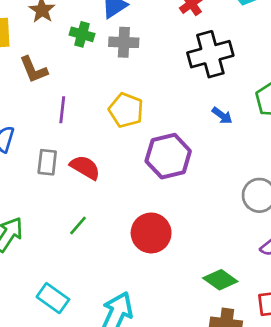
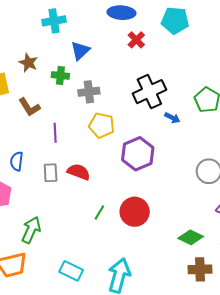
gray cross: (124, 42) -> (89, 92), moved
black cross: (210, 54) -> (149, 92), moved
green line: (78, 226) -> (99, 212), moved

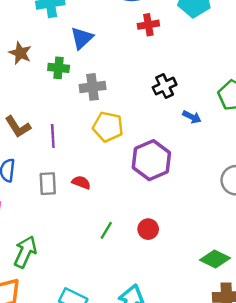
red cross: (136, 40) -> (148, 25), turned 36
black cross: (149, 92) -> (165, 86), size x0.6
brown L-shape: (29, 107) -> (18, 127), moved
red semicircle: (79, 172) -> (81, 182), size x0.7
red circle: (135, 212) -> (148, 229), size x0.6

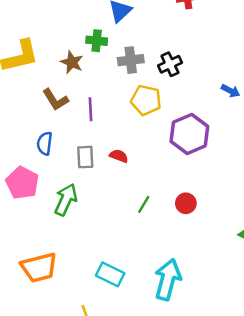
brown star: (20, 53) -> (72, 62), moved
black cross: (165, 86) -> (170, 64), moved
green arrow: (25, 252) -> (66, 200), moved

